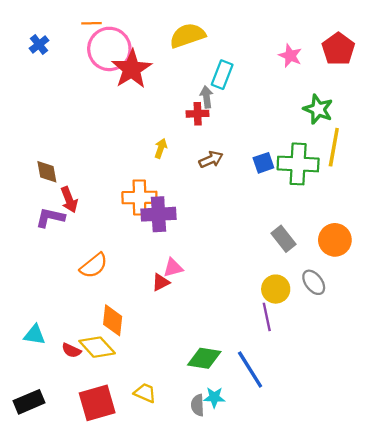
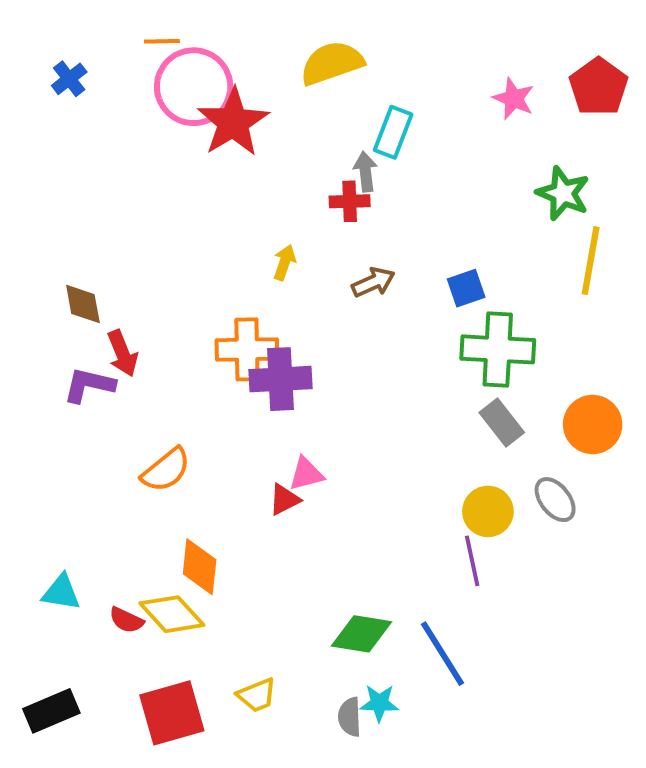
green cross: (298, 164) -> (498, 349), moved
yellow trapezoid: (145, 393) -> (257, 695), turned 135

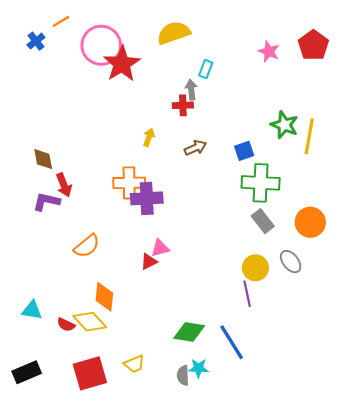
orange line: (162, 41) -> (61, 21), moved, turned -30
cyan rectangle: (393, 132) -> (206, 69), size x0.7
green star: (563, 193) -> (284, 125), moved

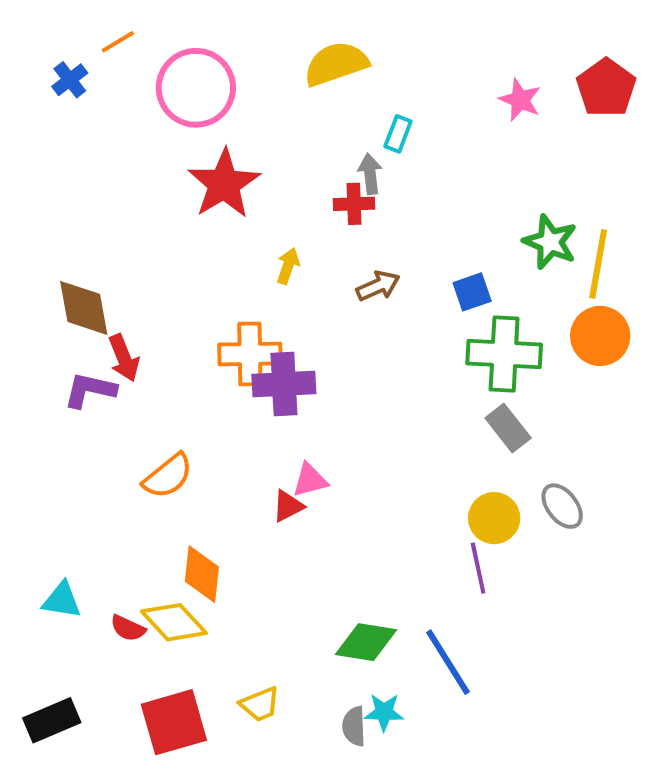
red star: (122, 64) -> (224, 184), moved
brown diamond: (43, 159) -> (84, 308), size x1.4
orange circle: (310, 222) -> (600, 336), moved

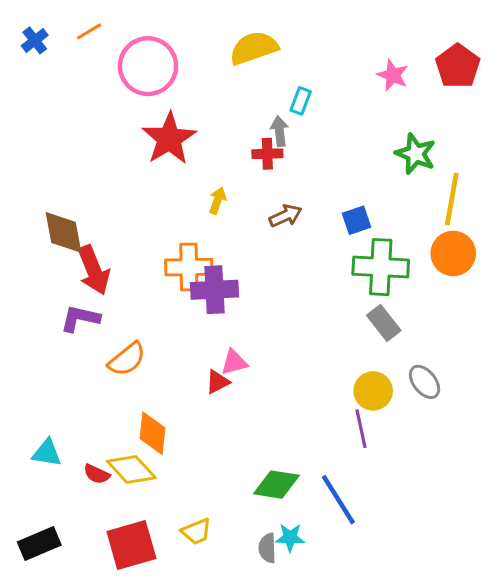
blue cross: (70, 80) -> (35, 40), moved
green star: (550, 242) -> (415, 154), moved
red arrow: (124, 358) -> (94, 270), size x1.4
purple L-shape: (90, 390) -> (80, 318), moved

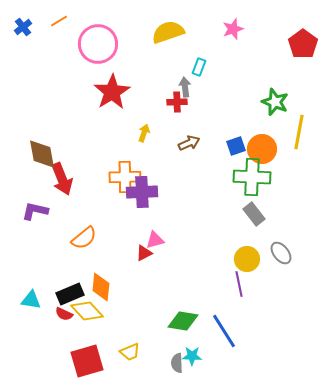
pink star: (393, 75) -> (233, 29), moved, turned 30
orange circle: (453, 253) -> (262, 149), moved
purple L-shape: (80, 318) -> (35, 211), moved
black rectangle: (39, 544) -> (70, 294), moved

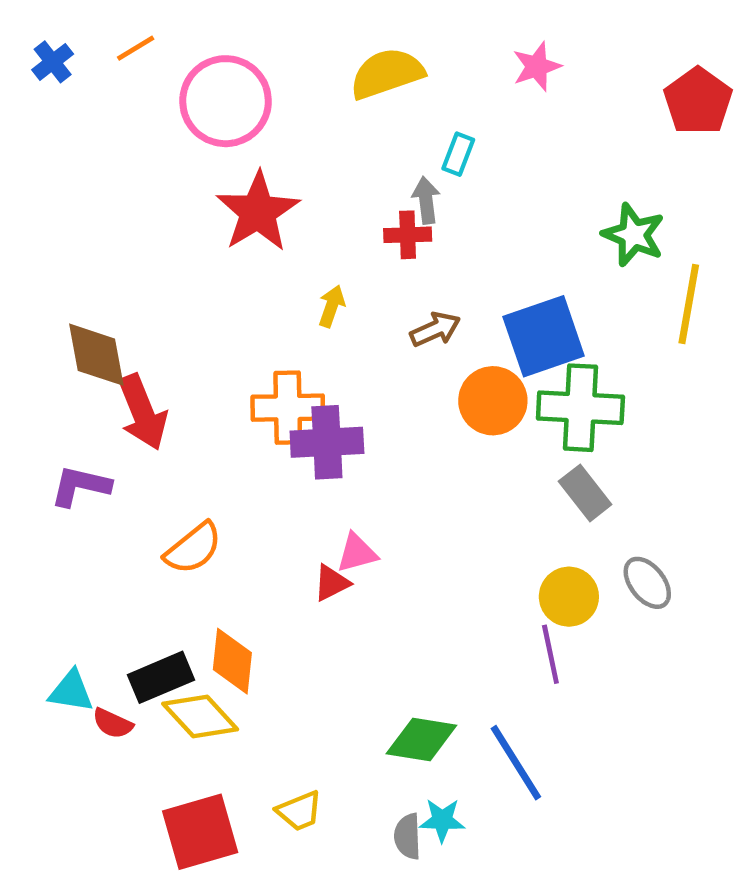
blue square: (236, 146) -> (544, 336), size x1.8
orange circle: (262, 149) -> (493, 401), moved
red semicircle: (64, 314) -> (113, 723), moved

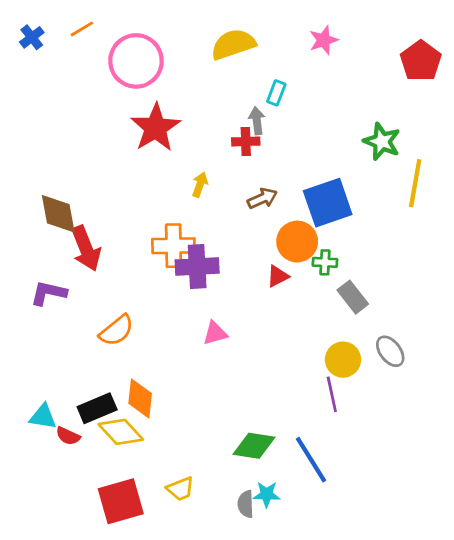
green cross: (580, 408) -> (325, 262), moved, size x0.5
red triangle: (332, 583) -> (278, 276), moved

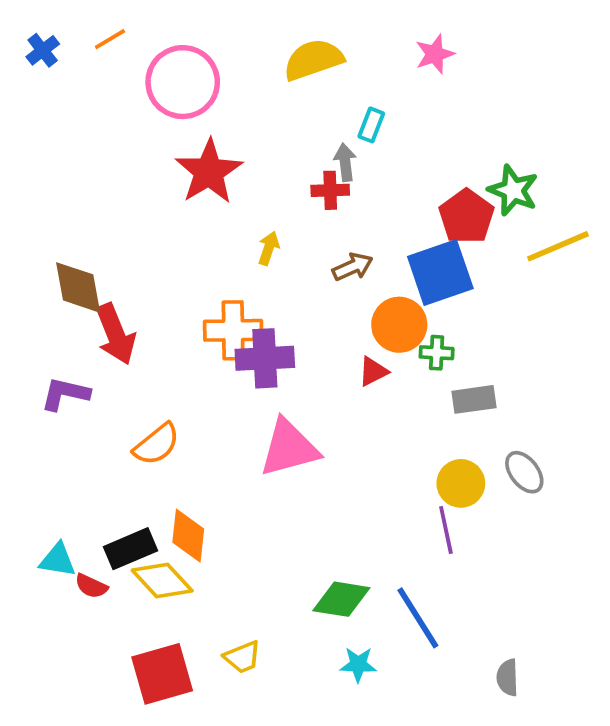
red pentagon: (421, 61) -> (466, 216), moved
yellow line: (415, 183) -> (558, 246), turned 57
gray rectangle: (353, 297) -> (474, 399), turned -60
pink triangle: (215, 333) -> (289, 448), size x1.8
gray semicircle: (246, 504) -> (508, 678), moved

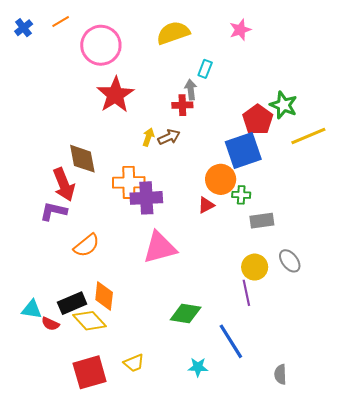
brown arrow: (353, 267) -> (169, 137), moved
brown diamond: (78, 287) -> (82, 159), moved
purple L-shape: (65, 394) -> (53, 211), moved
green diamond: (341, 599) -> (186, 313), moved

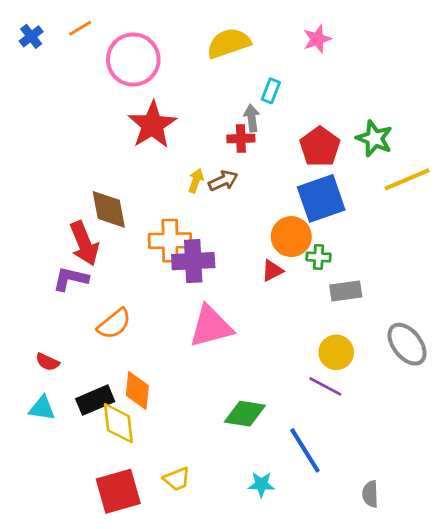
red pentagon: (258, 120) -> (320, 147), moved
gray ellipse: (290, 261) -> (407, 344), moved, size x1.4
purple line: (246, 293) -> (325, 386), turned -50
yellow diamond: (90, 321) -> (118, 423), turned 36
red semicircle: (50, 324) -> (47, 362), moved

